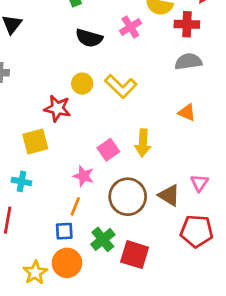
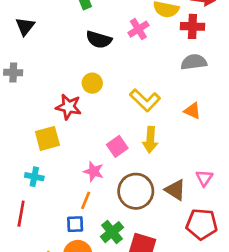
yellow L-shape: (121, 86) -> (145, 100), moved

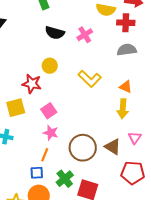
pink cross: (138, 29) -> (85, 35), moved
yellow arrow: (150, 140) -> (123, 109), moved
pink square: (117, 146) -> (49, 111), moved

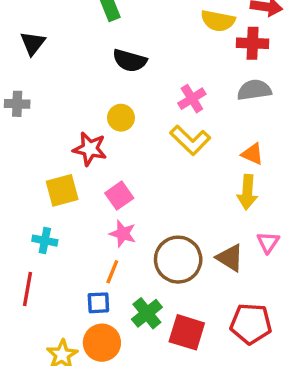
pink cross: (85, 35) -> (192, 99), moved
red pentagon: (133, 173) -> (251, 324), moved

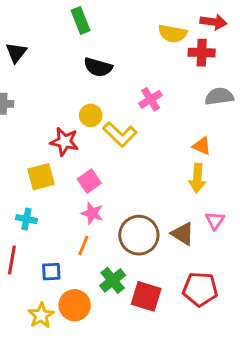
gray semicircle: (254, 90) -> (219, 96), moved
yellow L-shape: (190, 140) -> (120, 134), moved
blue square: (98, 303) -> (51, 272), moved

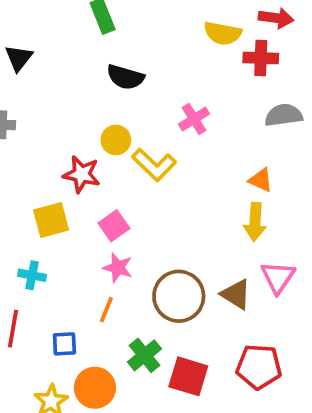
pink triangle: (215, 221) -> (278, 277), size x1.4

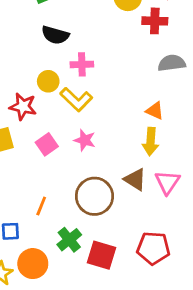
pink cross: (194, 119) -> (82, 64), moved, turned 30
pink star: (118, 268) -> (85, 140), moved
brown triangle: (236, 294) -> (135, 179), moved

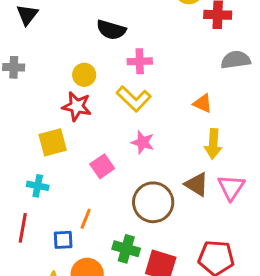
yellow circle: (48, 81) -> (84, 75), moved
orange triangle: (155, 111) -> (203, 103), moved
pink square: (47, 144) -> (102, 166), moved
orange line: (41, 206) -> (86, 219), moved
green cross: (69, 240) -> (126, 249), turned -35

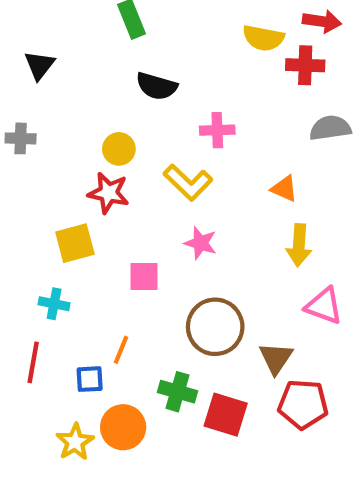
pink cross: (140, 61) -> (217, 130), moved
pink square: (102, 166) -> (144, 277), turned 35
brown triangle: (197, 184) -> (276, 358), moved, turned 32
pink triangle: (231, 187) -> (324, 306), turned -44

